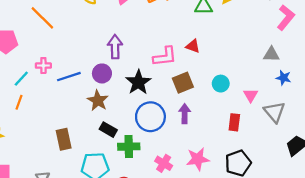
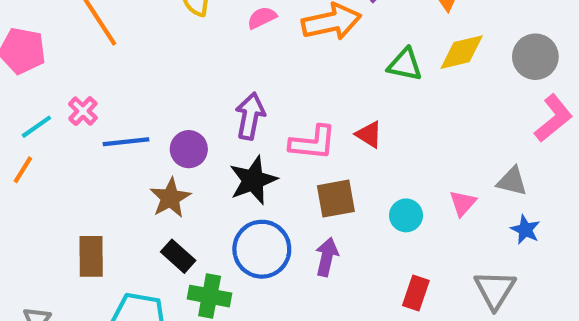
purple arrow: (115, 47) -> (250, 116), moved
pink cross: (43, 66) -> (83, 111), turned 32
pink triangle: (251, 95) -> (463, 203), moved

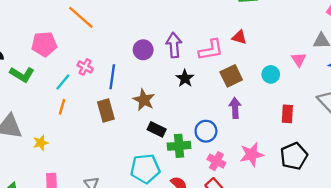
blue line: (126, 142) -> (112, 77), turned -60
purple circle: (189, 149) -> (143, 50), moved
black star: (253, 180) -> (185, 78), size x0.7
blue circle: (262, 249) -> (206, 131), moved, size x0.7
brown rectangle: (91, 256) -> (106, 110), moved

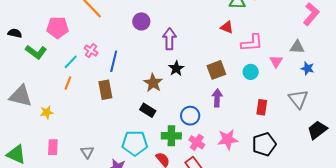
red triangle: (239, 37) -> (227, 27), moved
purple circle: (143, 50) -> (141, 21), moved
pink L-shape: (211, 50) -> (252, 43), moved
brown star: (144, 100) -> (153, 83), moved
green cross: (179, 146) -> (171, 136), moved

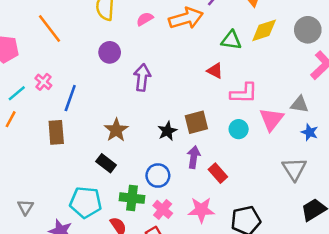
pink triangle: (276, 61) -> (271, 119), size x1.5
black star: (176, 68) -> (167, 131), moved
red rectangle: (262, 107) -> (218, 173), moved, turned -56

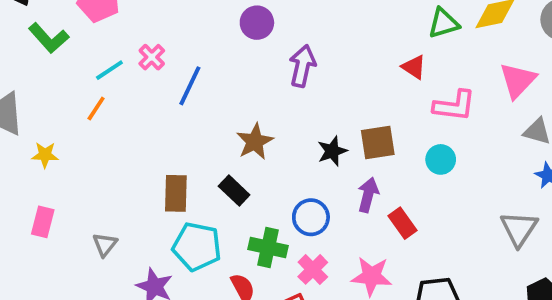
green triangle: (231, 40) -> (443, 23), turned -30
pink triangle: (271, 119) -> (518, 80), moved
brown rectangle: (56, 132) -> (176, 193), moved

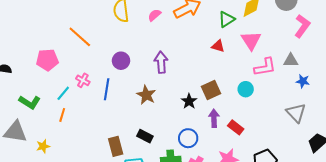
purple circle: (257, 23) -> (121, 61), moved
green L-shape: (49, 38) -> (30, 102), moved
pink triangle: (518, 80) -> (251, 40), moved
pink L-shape: (454, 106) -> (265, 67), moved
brown star: (255, 142) -> (146, 95), moved

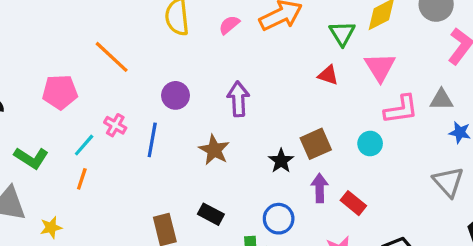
green triangle: (227, 19) -> (342, 33), turned -30

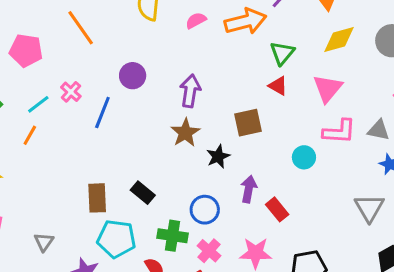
green triangle: (342, 33) -> (282, 53), moved
brown square: (316, 144) -> (248, 123), moved
brown star: (214, 150) -> (185, 133), moved

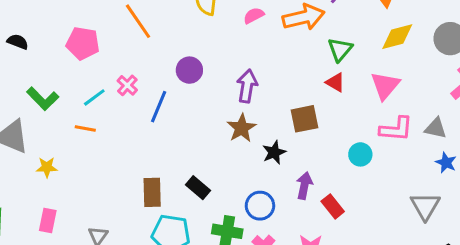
orange line: (30, 135) -> (85, 128), turned 70

